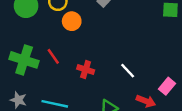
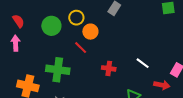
red line: (53, 56) -> (81, 48), moved

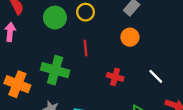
orange circle: (90, 32) -> (130, 37), moved
red line: (81, 48) -> (86, 48), turned 32

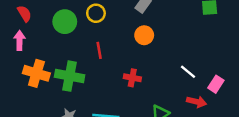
white line: (156, 76) -> (188, 72), moved
orange cross: (17, 84) -> (36, 73), moved

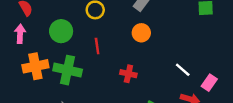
green circle: (65, 22) -> (61, 31), moved
orange cross: (36, 73) -> (35, 66), turned -30

